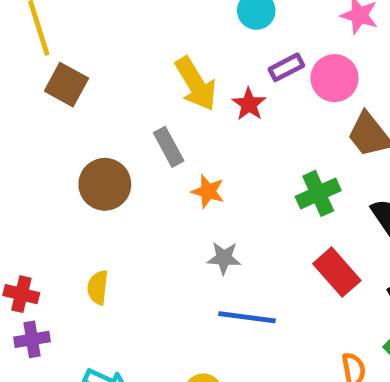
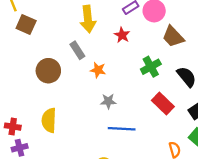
yellow arrow: (196, 84) -> (88, 19), turned 30
red star: (249, 104) -> (122, 35), moved
yellow semicircle: (98, 287) -> (49, 120), size x1.5

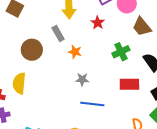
red rectangle: (163, 104) -> (129, 84), turned -48
yellow semicircle: (49, 120) -> (19, 83), moved

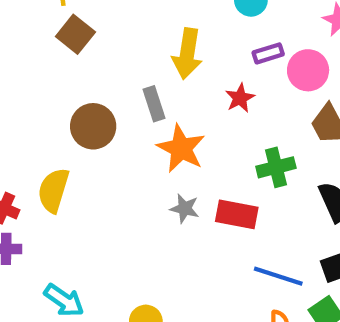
orange star: (75, 52) -> (181, 148), size x1.6
red rectangle: (129, 84) -> (237, 214), moved
blue line: (92, 104) -> (278, 276), moved

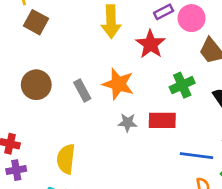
red star: (240, 98) -> (151, 44), size x1.5
gray rectangle: (154, 104) -> (82, 90), moved
brown circle: (93, 126) -> (36, 85), moved
yellow semicircle: (53, 190) -> (66, 159), moved

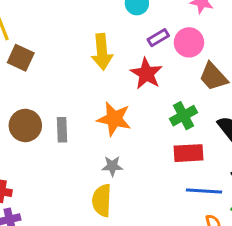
gray rectangle: (82, 90) -> (62, 130), moved, turned 30
red rectangle: (162, 120) -> (188, 153), moved
gray star: (128, 123) -> (112, 166), moved
yellow semicircle: (66, 159) -> (102, 200), moved

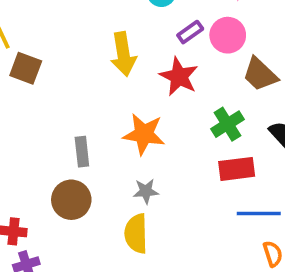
brown circle: (25, 125) -> (71, 200), moved

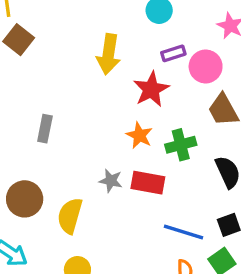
orange star: (144, 134) -> (139, 135), moved, size x0.7
red rectangle: (237, 169) -> (148, 183), moved
gray star: (146, 191) -> (111, 181), moved
brown circle: (71, 200) -> (25, 199), moved

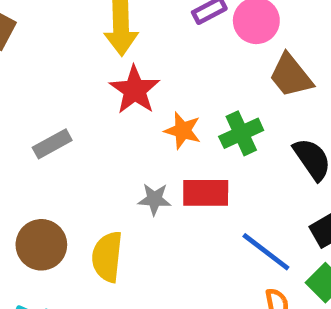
red star: (151, 89) -> (135, 90), moved
gray rectangle: (45, 129) -> (52, 144), turned 60
blue line: (183, 232) -> (266, 252), turned 30

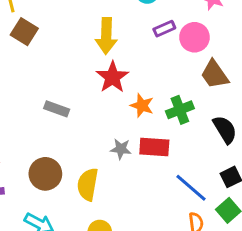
gray rectangle: (52, 144) -> (57, 109), turned 45

